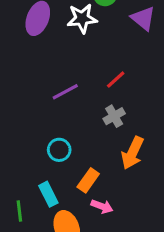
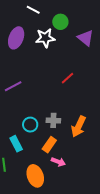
purple line: (65, 92) -> (13, 86), moved
gray cross: (114, 116) -> (53, 120), moved, turned 32
cyan rectangle: (48, 194) -> (16, 144), moved

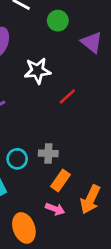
white star: (45, 38) -> (37, 71), moved
orange arrow: (79, 127) -> (90, 199), moved
orange rectangle: (49, 145) -> (60, 181), moved

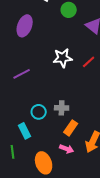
white star: (37, 71) -> (63, 58), moved
red line: (67, 97) -> (89, 62), moved

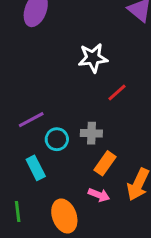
red line: (89, 62) -> (117, 93), moved
purple line: (22, 74) -> (31, 120), moved
green line: (13, 152) -> (18, 211), moved

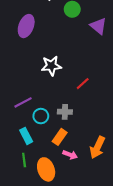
white star: (93, 58) -> (51, 66), moved
orange rectangle: (105, 163) -> (60, 137), moved
green line: (18, 211) -> (24, 160), moved

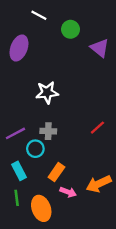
red line: (83, 84) -> (97, 128), moved
gray cross: (65, 112) -> (48, 131), moved
orange arrow: (97, 147) -> (99, 184), turned 40

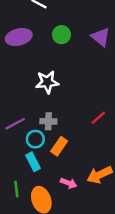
green circle: (71, 29) -> (61, 35), moved
purple ellipse: (19, 48) -> (19, 37), turned 55
cyan rectangle: (19, 171) -> (33, 162), moved
orange rectangle: (56, 172) -> (59, 146), moved

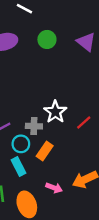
white star: (47, 82) -> (55, 112), moved, turned -30

